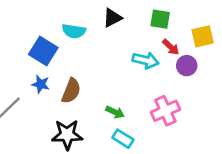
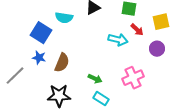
purple circle: (187, 66) -> (157, 49), moved

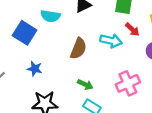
blue star: (39, 58) -> (35, 69), moved
brown semicircle: (62, 63) -> (78, 49), moved

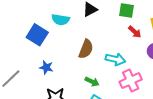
cyan arrow: (111, 41) -> (115, 59), moved

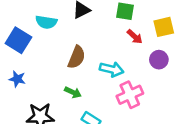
blue star: (46, 67) -> (17, 79), moved
green arrow: (92, 82) -> (73, 92), moved

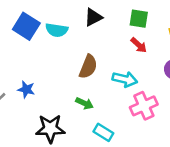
red arrow: (135, 37) -> (139, 45), moved
blue square: (18, 40) -> (26, 26), moved

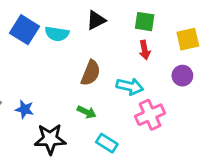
red arrow: (139, 45) -> (145, 50), turned 36
blue star: (26, 89) -> (25, 109), moved

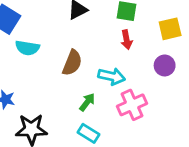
cyan semicircle: (57, 34) -> (27, 48), moved
green arrow: (87, 112) -> (87, 102), moved, turned -78

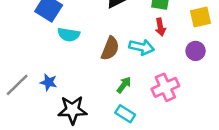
cyan arrow: (112, 76) -> (142, 47), moved

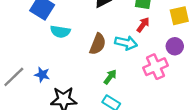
red arrow: (160, 27) -> (143, 25), turned -133
pink cross: (165, 87) -> (155, 67), moved

